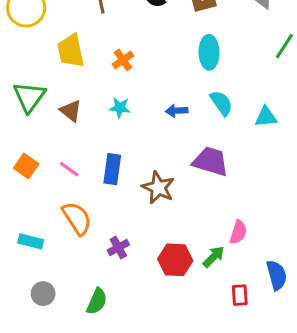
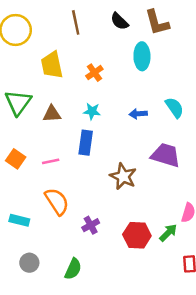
cyan ellipse: (209, 52) -> (142, 56), moved
brown triangle: (71, 111) -> (52, 114), turned -42
pink line: (69, 169) -> (51, 161), turned -48
blue rectangle: (112, 169) -> (86, 143), moved

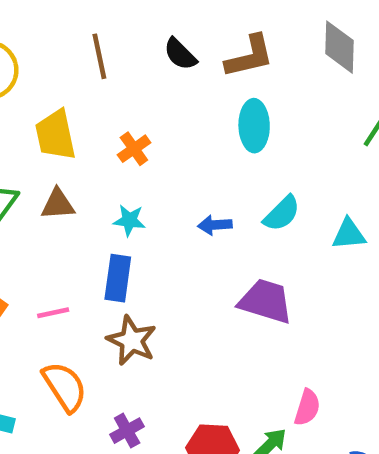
brown L-shape: (157, 22) -> (249, 56), turned -88
cyan ellipse: (142, 56) -> (254, 126), moved
cyan semicircle: (174, 108) -> (282, 213), turned 80
brown triangle: (52, 114) -> (58, 204), moved
brown star: (123, 176) -> (132, 340), moved

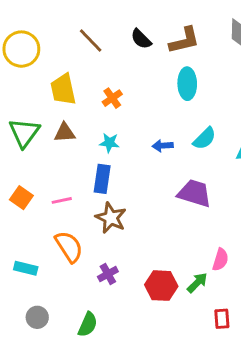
brown line: (99, 56) -> (91, 40), turned -32

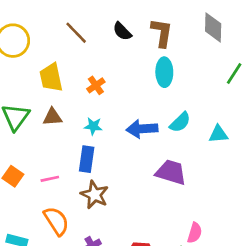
brown L-shape: (184, 40) -> (162, 33), turned -68
blue arrow: (163, 146) -> (142, 129), size x1.6

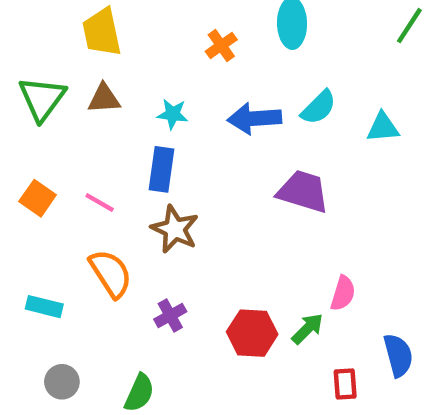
orange cross: (96, 85) -> (221, 45), moved
pink line: (50, 179) -> (100, 203), turned 42

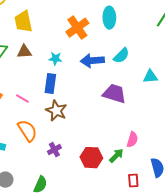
orange cross: (221, 45) -> (77, 28), size x1.6
cyan triangle: (383, 127) -> (150, 77), moved

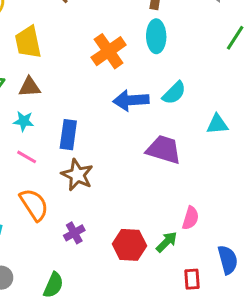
cyan star: (55, 59) -> (24, 121), moved

